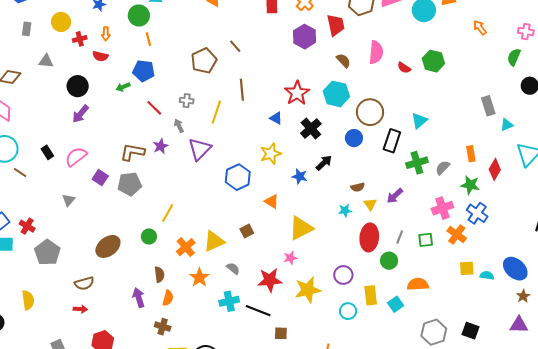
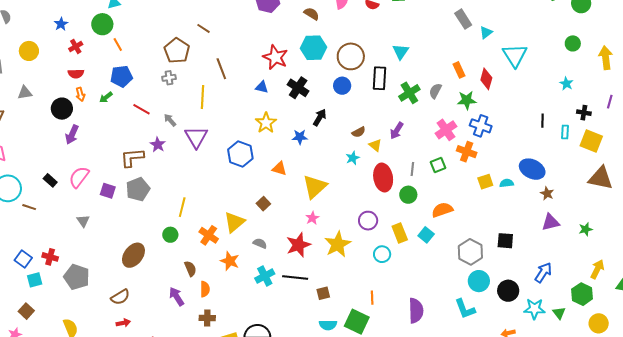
orange arrow: (106, 34) -> (80, 94), moved
red cross: (80, 39) -> (76, 46), moved
gray cross: (187, 101) -> (169, 78), moved

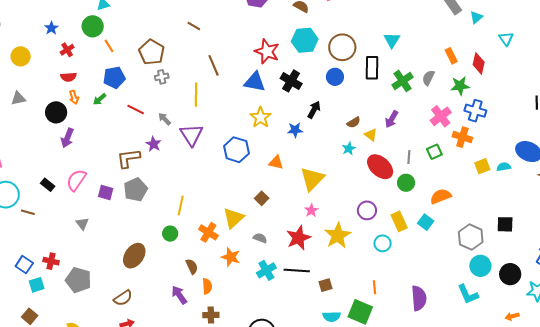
brown pentagon: (177, 51) -> (152, 52), moved
cyan triangle: (515, 55) -> (506, 39), size x0.6
blue triangle: (262, 87) -> (255, 82), size x1.6
red ellipse: (383, 178) -> (380, 167), turned -36

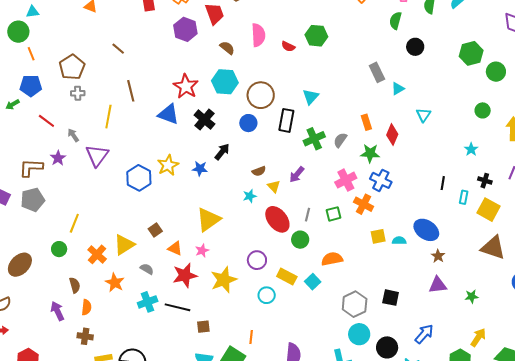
yellow star: (261, 117) -> (168, 165), moved
orange triangle: (276, 162) -> (175, 248), moved
yellow rectangle: (399, 221) -> (287, 276), turned -48

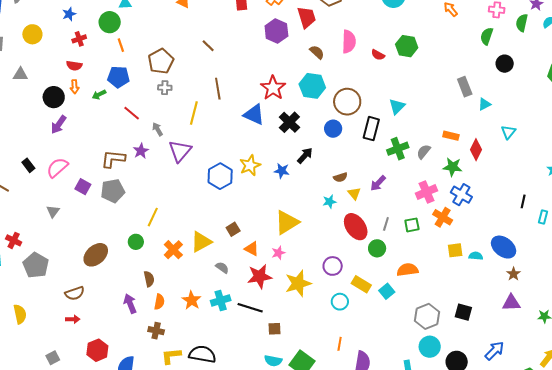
orange rectangle: (366, 122) -> (451, 136), turned -63
orange star: (115, 283) -> (192, 300), moved
orange line: (251, 337) -> (340, 344), moved

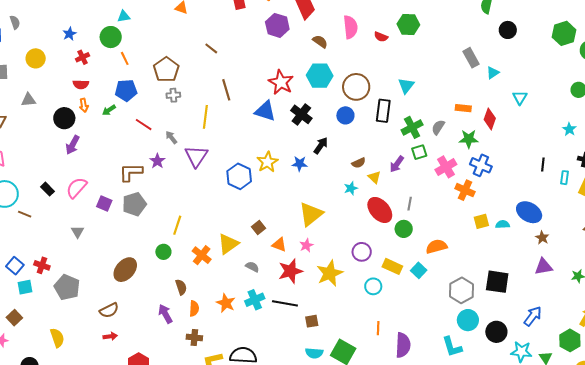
green square: (412, 225) -> (419, 152), moved
black square: (463, 312) -> (497, 282), size x1.4

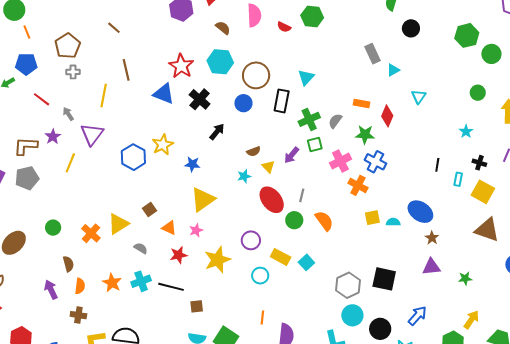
blue star: (300, 164) -> (192, 164), moved
yellow line: (177, 225) -> (70, 163), moved
orange semicircle: (437, 246) -> (324, 221), moved, turned 65
red star: (290, 271) -> (179, 255), size x0.7

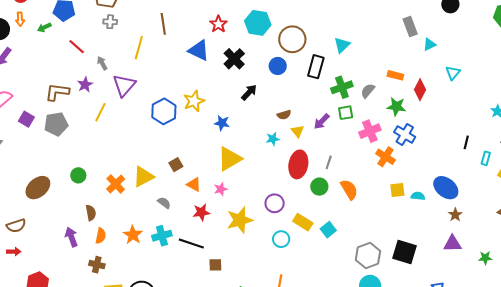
red star: (181, 66) -> (218, 24), size x0.7
red ellipse: (272, 200) -> (298, 164), turned 44

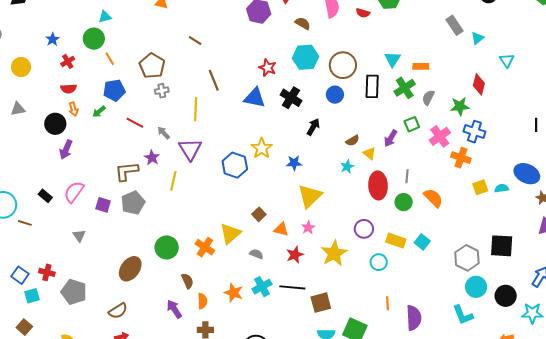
orange rectangle: (395, 75) -> (421, 66), moved
green cross: (342, 87) -> (405, 88), moved
green circle: (78, 175) -> (167, 247), size x1.5
brown square: (215, 265) -> (321, 303), size x1.5

